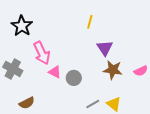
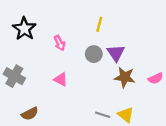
pink arrow: (42, 53) -> (60, 43), moved, size x0.6
gray circle: (74, 78) -> (94, 54), moved
gray line: (93, 104) -> (103, 115), turned 48

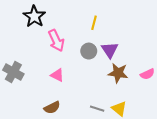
black star: (24, 29) -> (34, 16), moved
pink arrow: (60, 43) -> (56, 41), size x1.5
brown semicircle: (30, 114) -> (52, 108), moved

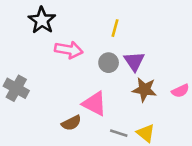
pink arrow: (56, 41) -> (69, 50), turned -55
pink triangle: (57, 75) -> (94, 104), moved, size x1.5
brown semicircle: (52, 108) -> (71, 123), moved

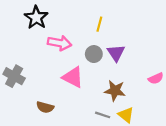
brown star: (144, 90) -> (115, 91), moved
pink triangle: (94, 104) -> (73, 77), moved
brown semicircle: (71, 123) -> (45, 107), moved, turned 42

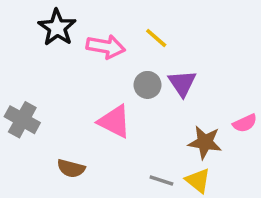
yellow line: (99, 24) -> (156, 38), turned -64
pink arrow: (60, 43) -> (106, 47), moved
brown star: (115, 91) -> (205, 142), moved

